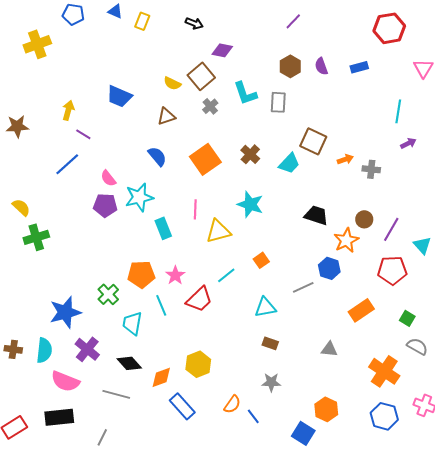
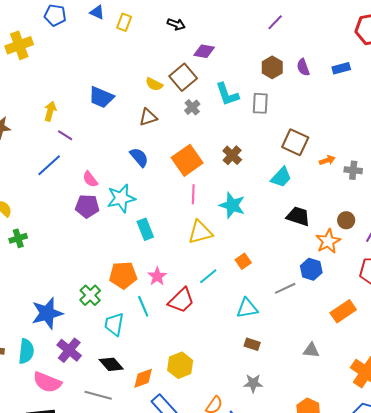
cyan trapezoid: (289, 163) -> (281, 177), moved
pink line: (195, 209) -> (193, 194), moved
green cross: (36, 237) -> (18, 238), size x0.7

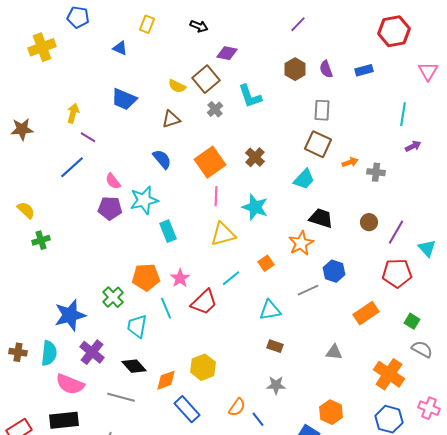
blue triangle: (97, 12) -> (120, 48), moved
gray rectangle: (260, 103) -> (322, 110), moved
orange star: (328, 241) -> (301, 243), moved

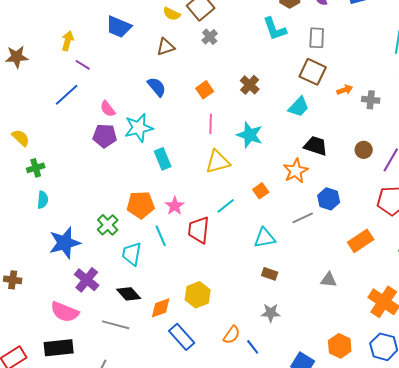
cyan L-shape: (250, 96) -> (275, 29), moved
orange square: (210, 162) -> (205, 90), size x0.6
red trapezoid: (204, 302) -> (199, 230), turned 140
cyan semicircle: (49, 353) -> (43, 200), moved, size x0.7
orange hexagon: (331, 412) -> (340, 346), moved

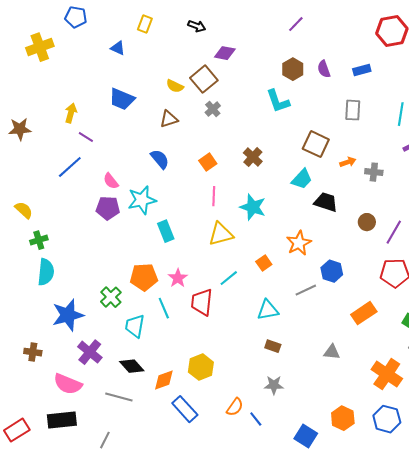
gray rectangle: (317, 38) -> (353, 110), moved
black trapezoid: (316, 146) -> (326, 202), moved
cyan semicircle: (43, 200) -> (46, 272), size x1.5
brown cross: (13, 280) -> (33, 352), moved

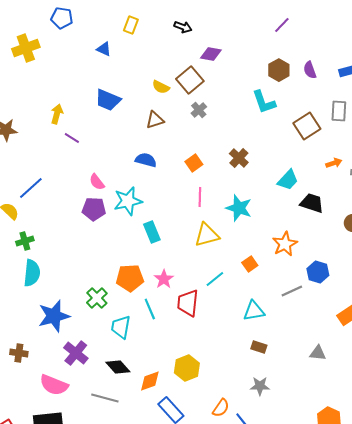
brown square: (316, 144) -> (307, 126), moved, turned 32
blue semicircle: (160, 159) -> (146, 160), turned -35
blue line: (70, 167) -> (31, 188), moved

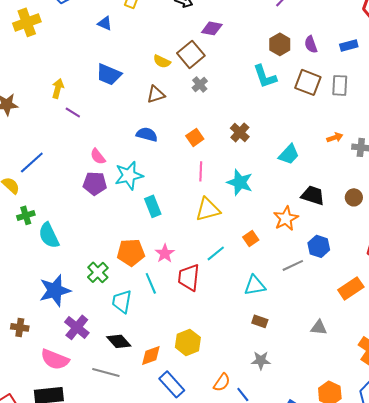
brown square: (307, 126) -> (308, 82), moved, turned -36
black trapezoid: (312, 203) -> (313, 195), moved
cyan semicircle: (32, 273) -> (49, 235), moved, turned 148

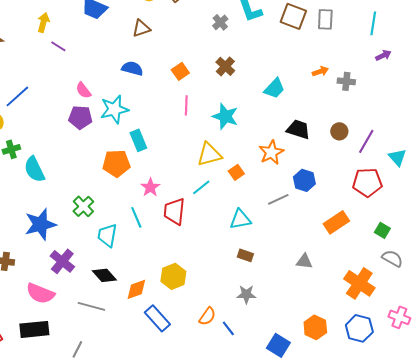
gray cross: (200, 84) -> (220, 22), moved
yellow triangle: (208, 209) -> (209, 154), moved
orange pentagon: (131, 252) -> (116, 163), moved

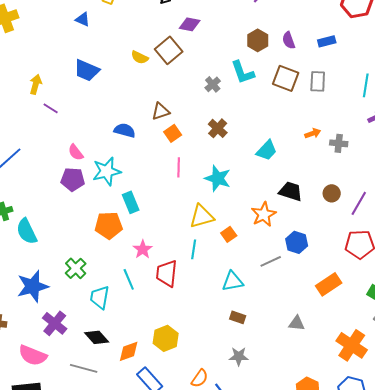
brown triangle: (141, 28) -> (161, 111), moved
cyan line: (201, 187) -> (194, 249), turned -42

